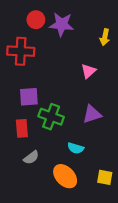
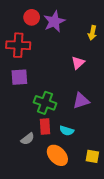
purple star: (62, 24) -> (54, 21), turned -30
purple square: (29, 97) -> (19, 77), moved
red rectangle: (22, 128) -> (45, 127), moved

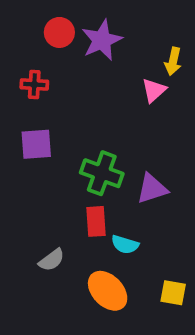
red cross: (18, 45) -> (34, 84), size x0.6
pink triangle: (78, 63) -> (154, 90), moved
green cross: (45, 103) -> (102, 173), moved
red rectangle: (45, 127) -> (96, 221), moved

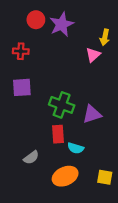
orange ellipse: (108, 291) -> (65, 176), turned -70

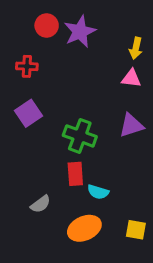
pink triangle: (93, 55) -> (131, 78), moved, turned 49
purple square: (22, 87) -> (28, 113), turned -30
purple triangle: (92, 114) -> (131, 125), moved

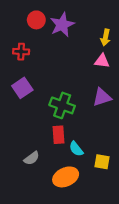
cyan semicircle: (98, 192) -> (76, 149), turned 35
yellow square: (136, 230) -> (102, 162), moved

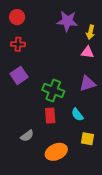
red circle: (36, 20) -> (17, 17), moved
purple star: (62, 25) -> (67, 21), moved, turned 30
cyan semicircle: (76, 149) -> (77, 115), moved

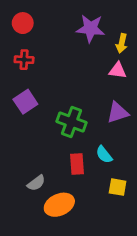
red rectangle: (50, 116) -> (77, 164), moved
orange ellipse: (56, 152) -> (59, 205), moved

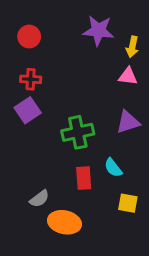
red circle: (23, 23) -> (29, 37), moved
red cross: (24, 60) -> (31, 79), moved
green cross: (72, 122) -> (78, 132), turned -32
orange ellipse: (59, 205) -> (65, 222), turned 36

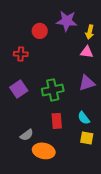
red circle: (29, 37) -> (40, 31), moved
purple square: (28, 110) -> (19, 89), moved
cyan semicircle: (113, 168) -> (84, 118), moved

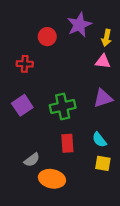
purple star: (67, 21) -> (79, 25), turned -30

